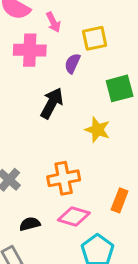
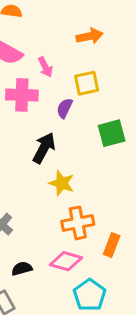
yellow star: (97, 130) -> (62, 183), moved
orange cross: (64, 178) -> (78, 223), moved

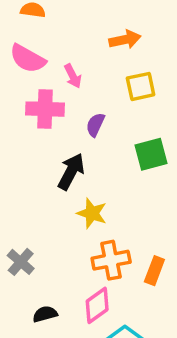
yellow square: (87, 83) -> (141, 86), moved
orange rectangle: (112, 245) -> (154, 271), moved
pink diamond: (66, 261) -> (97, 305), turned -52

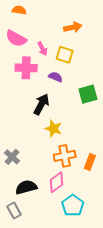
yellow square: (141, 86) -> (65, 55), moved, turned 30
purple semicircle: (95, 125) -> (56, 77), turned 88
black semicircle: (45, 314) -> (26, 187), size x1.5

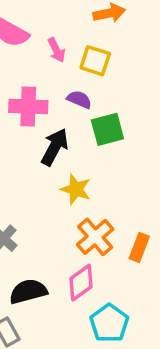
pink cross: (26, 68) -> (28, 106), moved
green square: (88, 94) -> (107, 129), moved
orange cross: (65, 156) -> (95, 237), turned -30

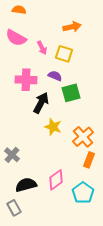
orange cross: (95, 237) -> (83, 137), moved
cyan pentagon: (109, 323) -> (83, 193), moved

